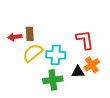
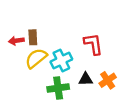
cyan cross: (56, 55) -> (61, 60), turned -30
orange cross: (92, 65) -> (108, 80), moved

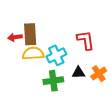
brown rectangle: (33, 37) -> (30, 34), size x1.5
yellow semicircle: (36, 58) -> (33, 53), turned 35

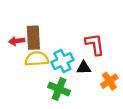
black triangle: (79, 73) -> (84, 68), moved
green cross: (53, 81) -> (59, 89), turned 30

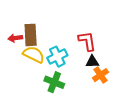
yellow semicircle: (37, 59) -> (34, 54), turned 30
black triangle: (84, 68) -> (92, 62), moved

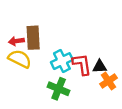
red L-shape: (87, 41) -> (82, 64), moved
yellow semicircle: (34, 54) -> (20, 59), moved

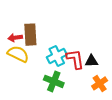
orange cross: (108, 81) -> (100, 83), moved

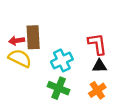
red L-shape: (75, 59) -> (97, 44), moved
orange cross: (100, 83) -> (97, 90), moved

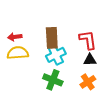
brown rectangle: (33, 37) -> (52, 38), moved
yellow semicircle: (20, 58) -> (18, 53), turned -30

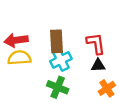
red arrow: (15, 37) -> (16, 40), size x1.5
orange cross: (88, 82) -> (107, 88), moved

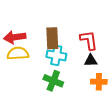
cyan cross: (61, 60) -> (56, 55), turned 36
orange cross: (107, 88) -> (99, 82), turned 35

